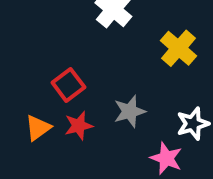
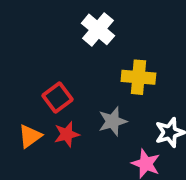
yellow cross: (179, 48) -> (138, 77), moved, turned -36

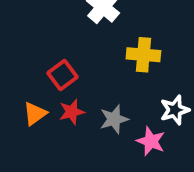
gray star: (113, 121) -> (114, 119), moved

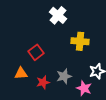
red star: (72, 112) -> (43, 82), moved
orange triangle: (35, 114) -> (21, 73), turned 32

